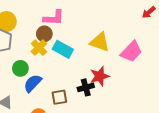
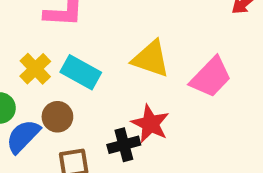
brown circle: (44, 34) -> (57, 117), moved
red star: (100, 76) -> (150, 124), turned -30

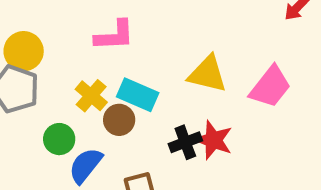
brown circle: (57, 117) -> (119, 120), moved
black cross: (124, 145) -> (185, 142), moved

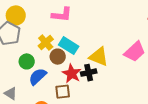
yellow triangle: (207, 74) -> (99, 57), moved
red star: (213, 140) -> (72, 74), moved

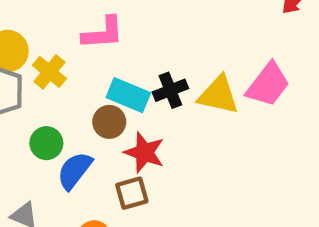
yellow cross: (46, 43) -> (49, 72), moved
yellow triangle: (99, 57) -> (218, 95), moved
black cross: (89, 73) -> (170, 90), moved

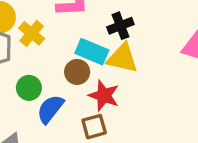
black cross: (170, 90) -> (120, 26), moved
yellow triangle: (218, 95) -> (122, 58), moved

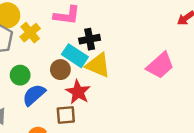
black cross: (120, 26) -> (90, 39), moved

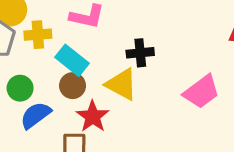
yellow cross: (30, 33) -> (38, 35), turned 30
black cross: (90, 39) -> (140, 53), moved
cyan rectangle: (75, 56) -> (72, 60), moved

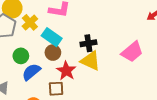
yellow cross: (38, 35) -> (30, 22), turned -35
black cross: (140, 53) -> (88, 43), moved
yellow triangle: (121, 84) -> (91, 61), moved

